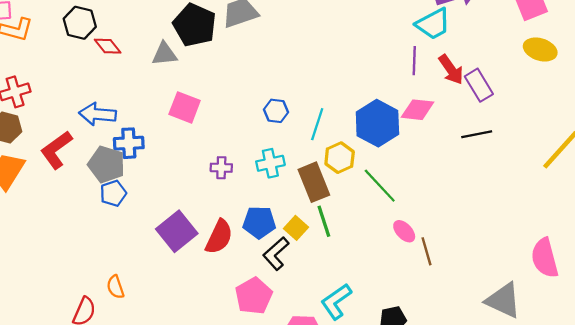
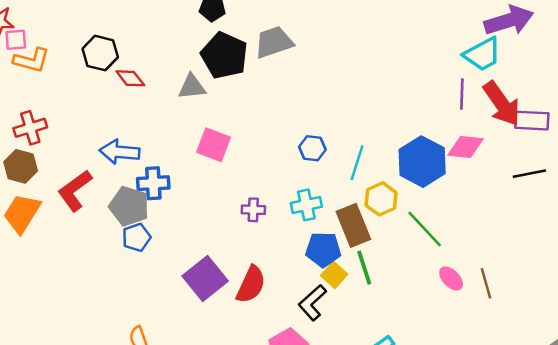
red arrow: (451, 70) -> (502, 104), size x1.4
purple rectangle: (479, 85) -> (532, 121), turned -56
blue pentagon: (259, 222) -> (323, 250), moved
brown line: (426, 251) -> (486, 283), moved

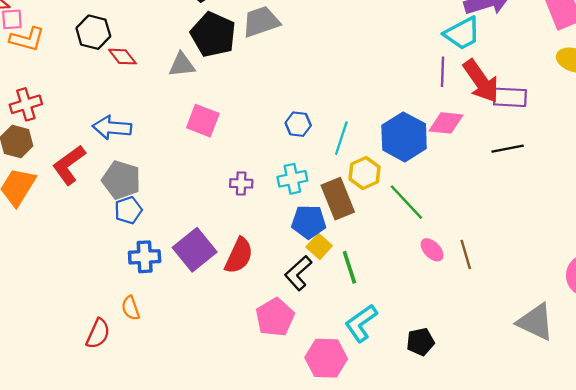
blue cross: (153, 183) -> (145, 257), moved
green line: (364, 268) -> (349, 267), moved

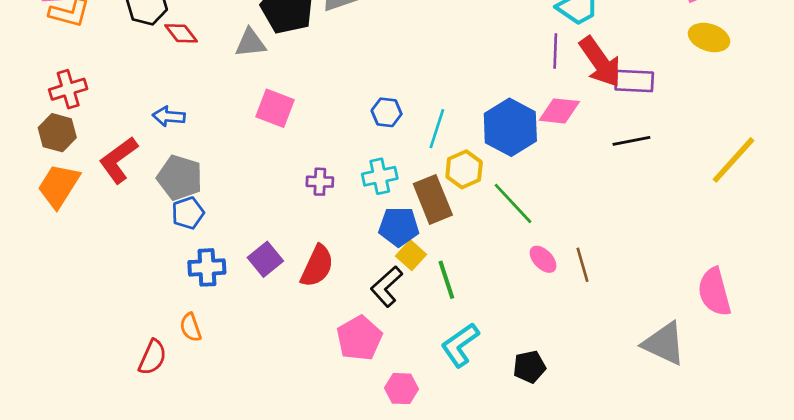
blue arrow: (112, 128) -> (169, 116), size x0.7
purple square: (195, 250) -> (265, 259), size x0.7
pink hexagon: (326, 358) -> (401, 389), moved, size x0.7

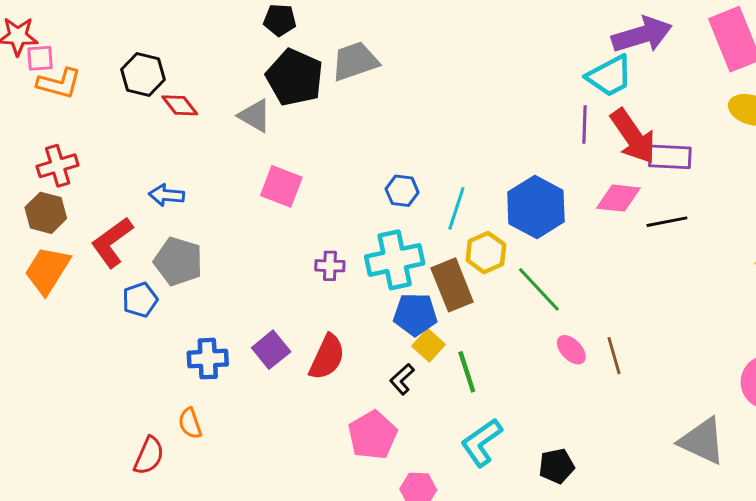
gray triangle: (250, 43) -> (255, 116), turned 36
pink diamond: (559, 111) -> (618, 198), moved
cyan cross: (380, 176) -> (395, 260), size x1.5
blue pentagon: (188, 213) -> (140, 300), moved
black L-shape: (387, 286) -> (402, 379), size x0.7

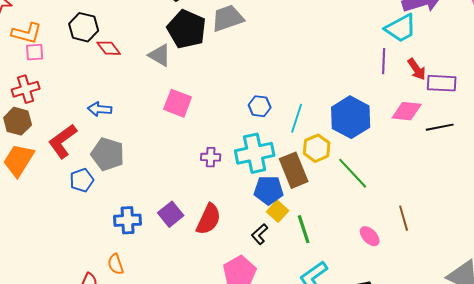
pink square: (40, 58) -> (35, 52), moved
red arrow: (633, 136) -> (417, 69), size x0.6
pink ellipse: (571, 350) -> (370, 236), moved

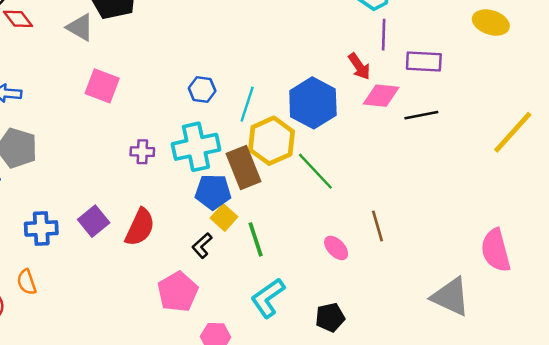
purple line: (384, 61) -> (384, 35), moved
red arrow: (417, 69) -> (359, 66), moved
yellow hexagon: (317, 148) -> (272, 141), size x1.4

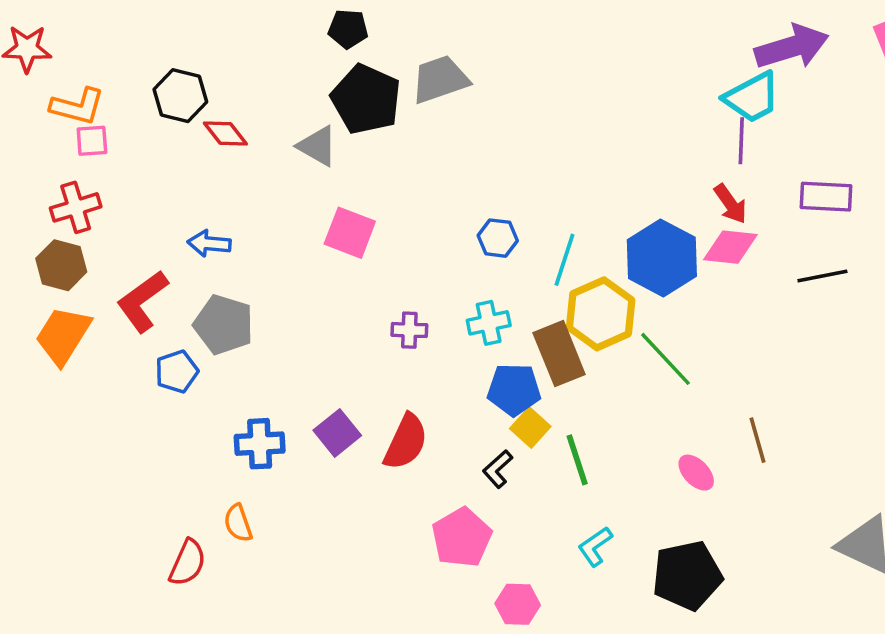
purple line: (384, 35) -> (741, 141), moved
pink diamond: (381, 96) -> (730, 247), moved
cyan cross: (196, 147) -> (489, 323), size x0.6
cyan L-shape: (268, 298) -> (595, 547), size x0.7
black pentagon: (330, 317) -> (687, 575), size x1.6

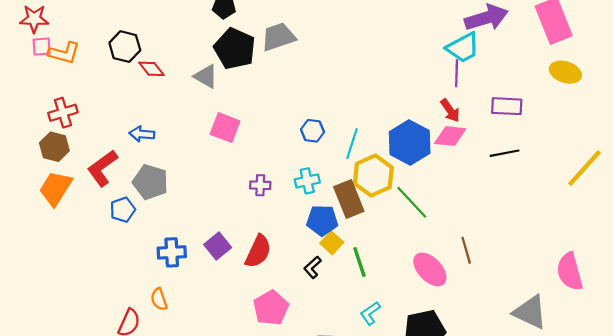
pink square: (92, 141) -> (42, 47), moved
pink ellipse: (696, 473) -> (430, 269), size x1.6
pink pentagon: (462, 538) -> (271, 308), moved

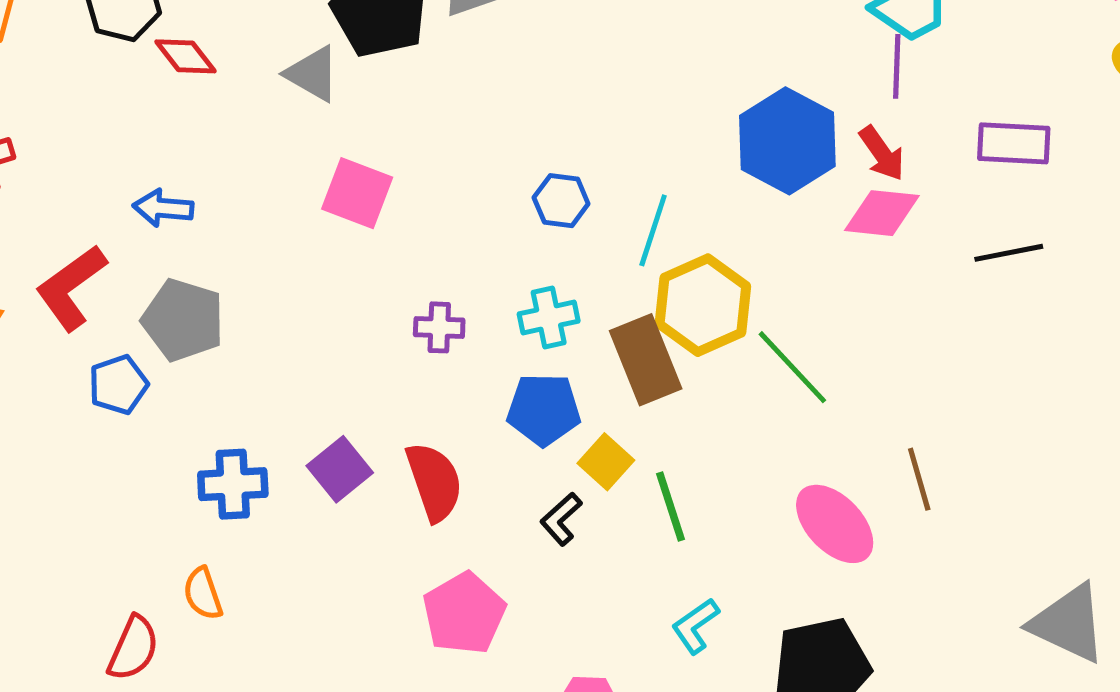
blue hexagon: (410, 143) -> (787, 141), moved
blue pentagon: (322, 220) -> (544, 410), moved
red semicircle: (258, 251) -> (434, 482), turned -44

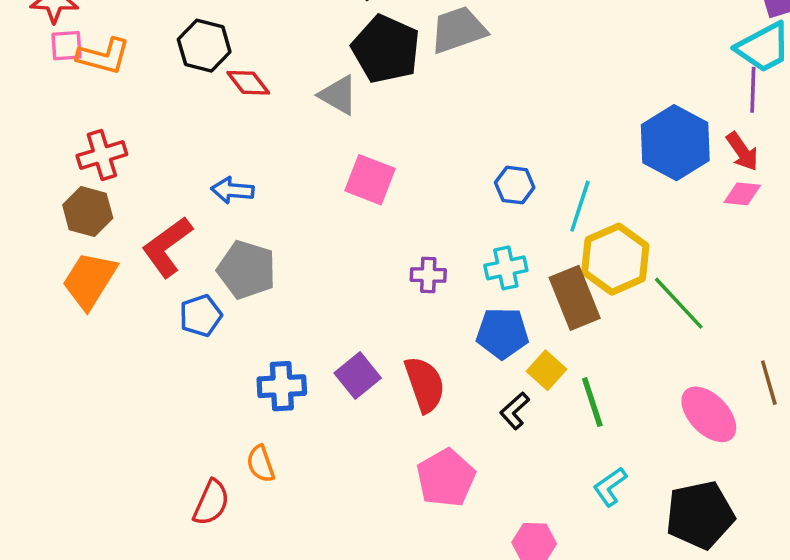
pink diamond: (882, 213) -> (742, 194), size x0.7

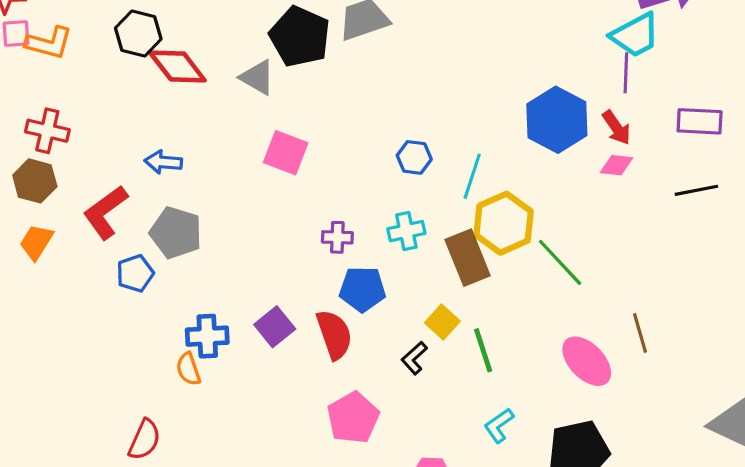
red diamond: (248, 83) -> (177, 66), size x1.5
red cross: (102, 155) -> (47, 131), turned 30
orange trapezoid: (89, 280) -> (36, 242), size x0.7
blue pentagon: (502, 333) -> (362, 289), moved
orange semicircle: (261, 464) -> (188, 369), moved

